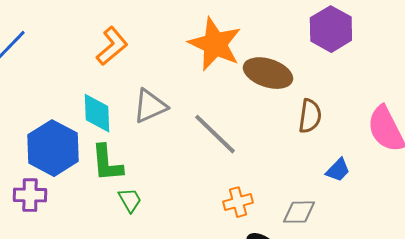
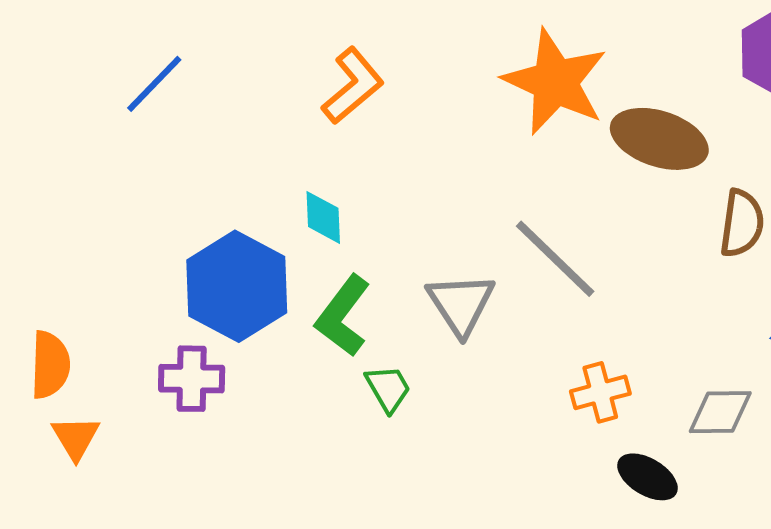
gray triangle: (150, 106) -> (461, 304), moved, turned -39
cyan diamond: (97, 113) -> (323, 217), size x0.7
green L-shape: (107, 163) -> (343, 316), turned 42

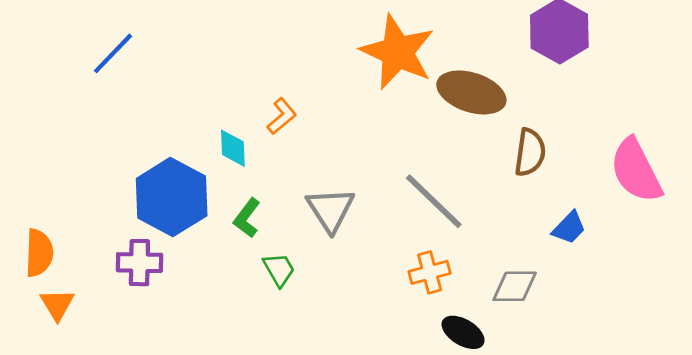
orange L-shape: (353, 86) -> (282, 116), moved, size x0.7
gray line: (555, 259) -> (434, 201), moved
green L-shape: (343, 316) -> (247, 218), size x0.7

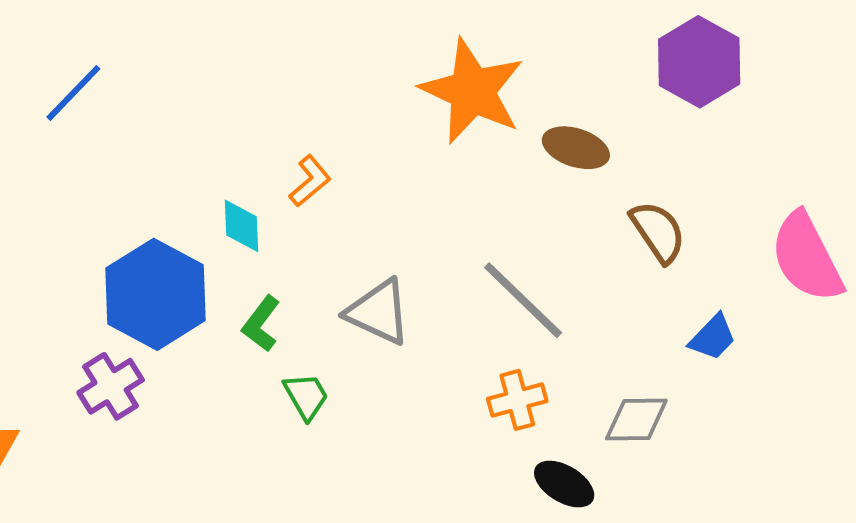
brown ellipse: (471, 92) -> (576, 148), size x0.7
brown semicircle: (530, 152) -> (658, 232), turned -42
gray triangle: (331, 210) -> (378, 312), turned -32
purple cross: (139, 263) -> (111, 386), turned -33

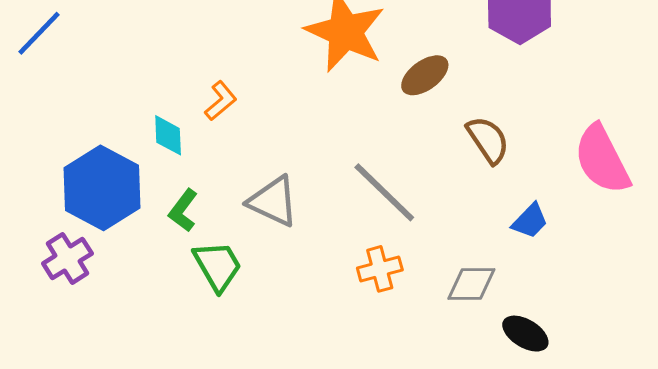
brown ellipse: (576, 148) -> (425, 75), turned -54
green trapezoid: (306, 396) -> (218, 266), size x1.4
black ellipse: (564, 484) -> (525, 334), moved

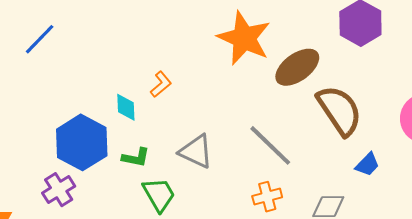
brown ellipse: (425, 75) -> (297, 67), size x1.4
brown semicircle: (488, 140) -> (339, 110), size x1.6
green L-shape: (183, 210) -> (136, 157), turned -116

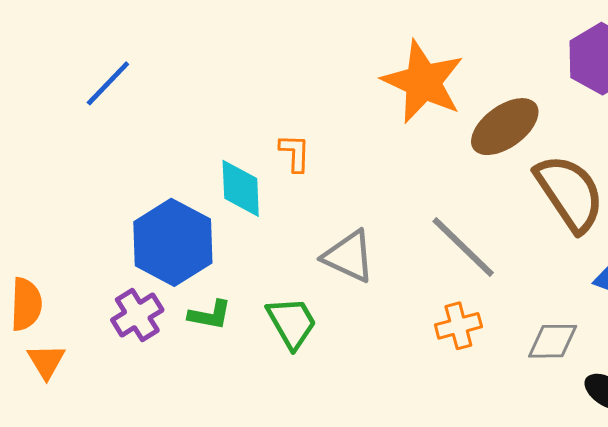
orange L-shape: (161, 84) -> (295, 153), turned -48
cyan diamond: (126, 107) -> (241, 188), size x1.4
green L-shape: (136, 157) -> (210, 315), moved

